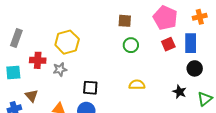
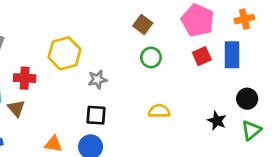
brown square: (125, 21) -> (143, 25), turned 32
black circle: (195, 68) -> (247, 99), moved
gray star: (60, 69) -> (97, 79), moved
brown triangle: (32, 96) -> (16, 108), moved

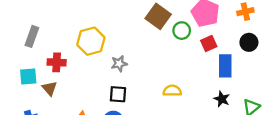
brown square: (143, 25) -> (158, 16), size x1.5
blue rectangle: (232, 55) -> (225, 66), moved
green circle: (151, 57) -> (182, 31), moved
black circle: (247, 99) -> (249, 42), moved

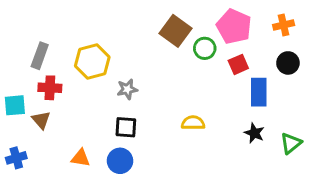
gray rectangle: (32, 36) -> (40, 56), moved

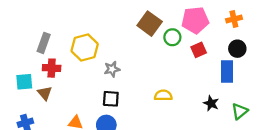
pink pentagon: (234, 26) -> (195, 20), turned -30
blue rectangle: (259, 92) -> (227, 71), moved

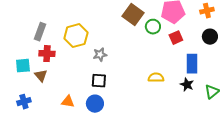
blue rectangle: (227, 71) -> (192, 64), moved
yellow semicircle: (163, 95) -> (156, 78), moved

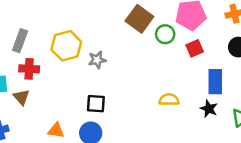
gray star: (100, 55) -> (97, 60), moved

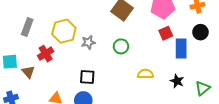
green circle: (165, 34) -> (121, 46), moved
red cross: (29, 69) -> (46, 54), moved, turned -35
blue rectangle: (215, 82) -> (181, 48), moved

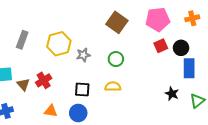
black circle: (200, 32) -> (181, 48), moved
blue rectangle: (181, 48) -> (189, 68), moved
red cross: (46, 54) -> (44, 80), moved
yellow semicircle: (145, 74) -> (113, 87), moved

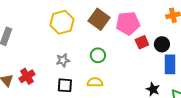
pink pentagon: (158, 19) -> (128, 23), moved
yellow hexagon: (59, 44) -> (62, 22), moved
gray star: (83, 55) -> (63, 60), moved

